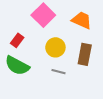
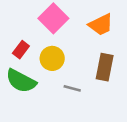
orange trapezoid: (82, 20) -> (101, 25), turned 130
yellow circle: (55, 47) -> (52, 58), moved

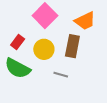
brown rectangle: (105, 67) -> (72, 46), moved

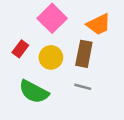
green semicircle: (18, 68) -> (34, 92), moved
gray line: (61, 75) -> (83, 87), moved

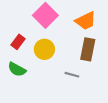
brown rectangle: (84, 54) -> (88, 49), moved
green semicircle: (34, 92) -> (17, 69), moved, size x0.7

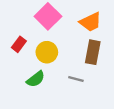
green semicircle: (17, 69) -> (36, 79), moved, turned -66

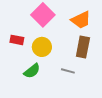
red rectangle: (19, 44) -> (17, 40), turned 64

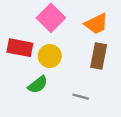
red rectangle: (17, 40) -> (20, 48), size x1.5
gray line: (68, 71) -> (81, 97), moved

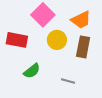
yellow circle: (50, 56) -> (57, 40), moved

